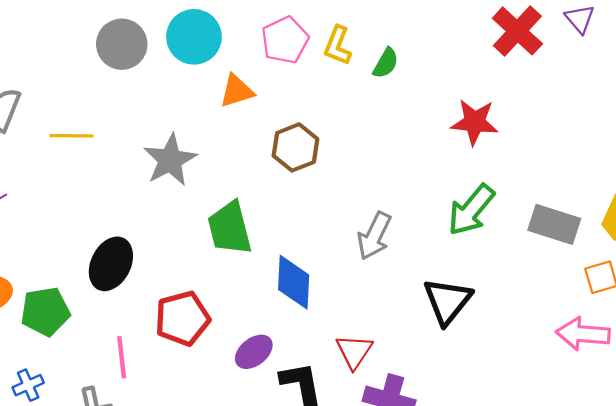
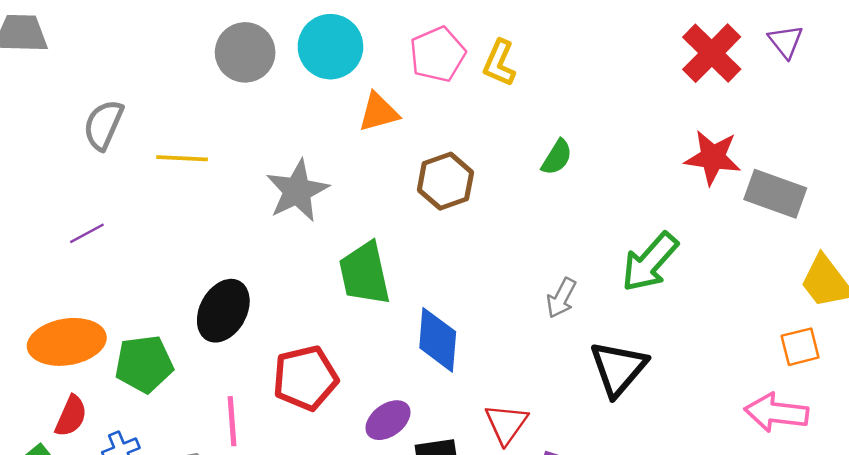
green semicircle: (386, 63) -> (557, 157), moved
red star: (475, 122) -> (713, 157), moved
gray rectangle: (554, 224) -> (775, 194), moved
gray arrow: (374, 236) -> (561, 298), moved, size x0.7

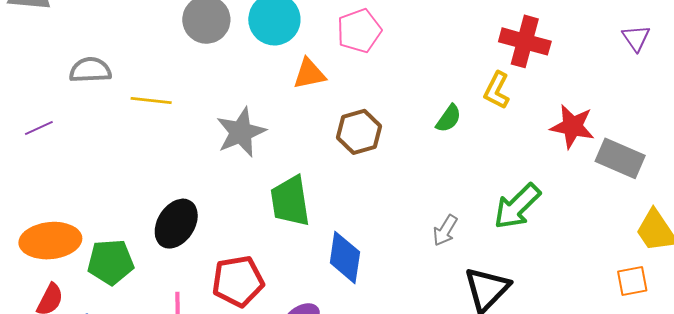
red cross: (712, 53) -> (525, 41), moved, turned -33
yellow L-shape: (499, 63) -> (497, 90), moved
gray semicircle: (103, 125) -> (90, 70), turned 60
purple line: (87, 233) -> (39, 128), moved

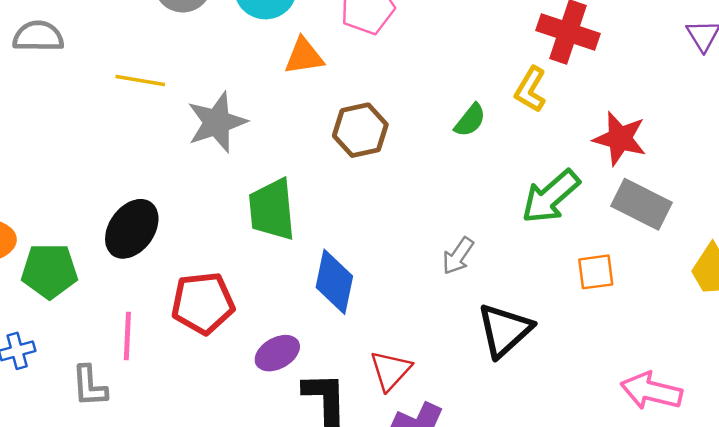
yellow line: (151, 101) -> (140, 81), moved
gray rectangle: (620, 158) -> (642, 204), moved
green arrow: (517, 206) -> (551, 197), moved
orange square: (632, 281) -> (596, 272), moved

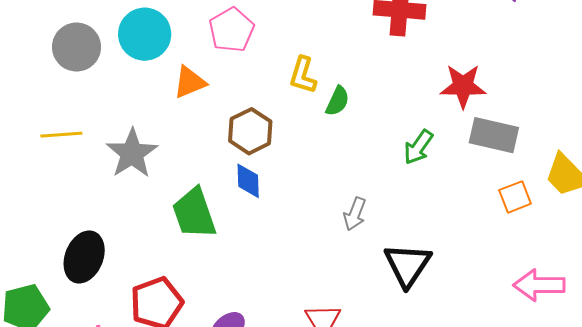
yellow L-shape: (531, 89) -> (303, 75), moved
green arrow: (551, 197) -> (418, 147), size x0.7
orange square: (596, 272) -> (515, 197), moved
blue diamond: (334, 282) -> (248, 181), moved, size x0.7

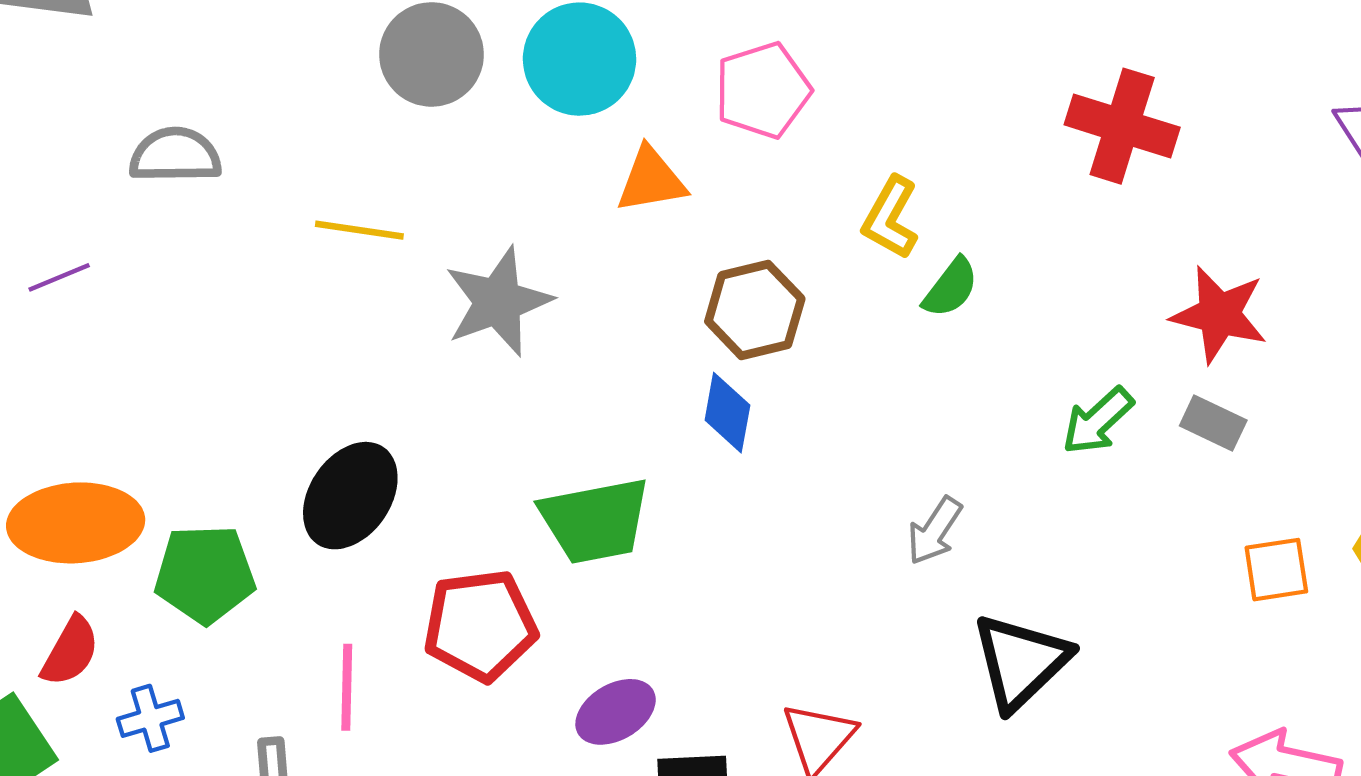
gray rectangle: (494, 135) -> (1213, 423), moved, size x0.6
green trapezoid: (194, 213) -> (595, 521), moved, turned -94

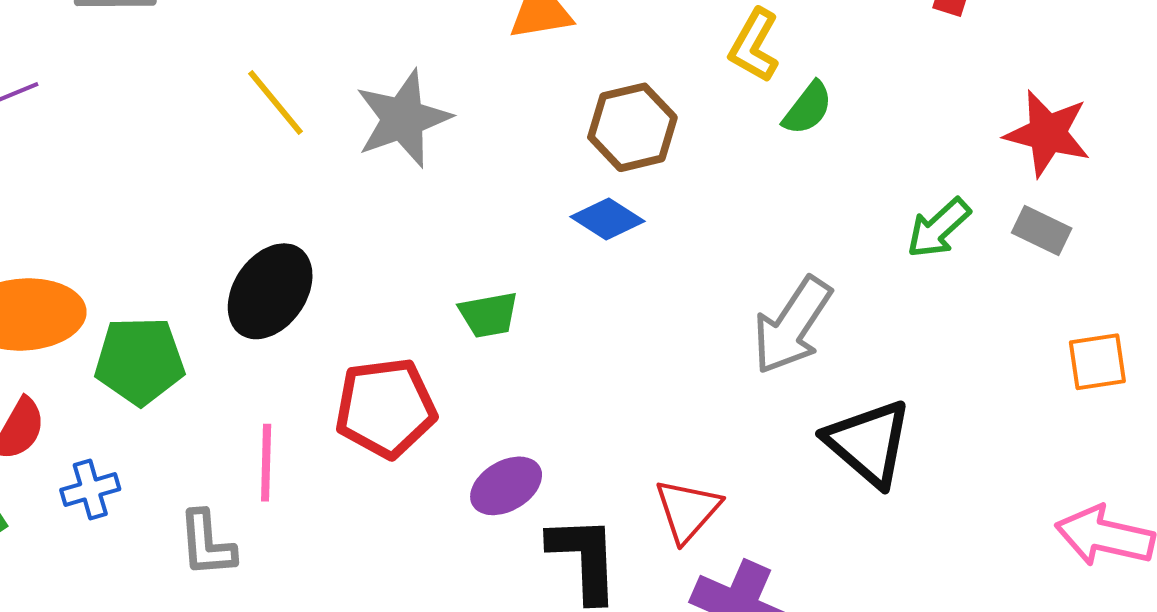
yellow line: (359, 230) -> (276, 103), moved, turned 42
blue diamond: (727, 413) -> (608, 219), turned -68
green trapezoid: (595, 521) -> (489, 315), size x0.6
gray arrow: (935, 531) -> (792, 326), size x1.6
black triangle: (1021, 662) -> (869, 443), turned -36

